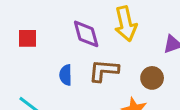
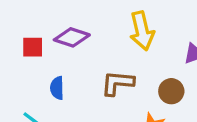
purple diamond: (86, 34) -> (72, 37), moved, turned -56
blue semicircle: (66, 75) -> (57, 88), moved

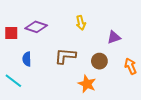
yellow arrow: (142, 31) -> (81, 23), size x0.6

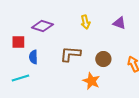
red square: (11, 33) -> (18, 42), moved
purple triangle: (114, 37) -> (119, 23), moved, turned 40
cyan line: (13, 81) -> (20, 78), turned -54

